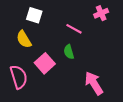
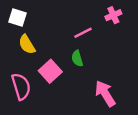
white square: (34, 15) -> (18, 18), moved
pink line: (74, 29) -> (83, 33), turned -56

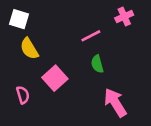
green semicircle: (77, 58) -> (97, 64), moved
pink semicircle: (21, 86) -> (23, 95), size x0.6

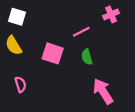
yellow semicircle: (29, 49) -> (14, 45), moved
pink square: (55, 78) -> (53, 53), moved, turned -30

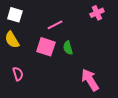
pink line: (81, 32) -> (55, 25), moved
green semicircle: (87, 57) -> (68, 48), moved

